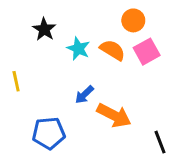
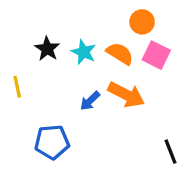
black star: (44, 29) -> (47, 49), moved
pink square: (147, 52) -> (156, 55), turned -35
orange arrow: (114, 115) -> (126, 95), moved

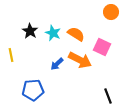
orange circle: (142, 22) -> (111, 12), moved
pink square: (156, 55) -> (102, 47), moved

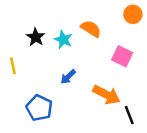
orange semicircle: (76, 34) -> (91, 29), moved
orange arrow: (80, 60) -> (107, 95), moved
blue pentagon: (33, 90) -> (39, 108), turned 30

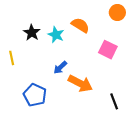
orange arrow: (107, 95) -> (80, 83), moved

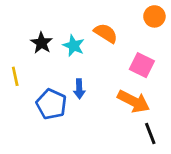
blue arrow: (60, 67) -> (79, 89), turned -48
orange arrow: (80, 83) -> (134, 101), moved
blue pentagon: (35, 95) -> (51, 104), moved

